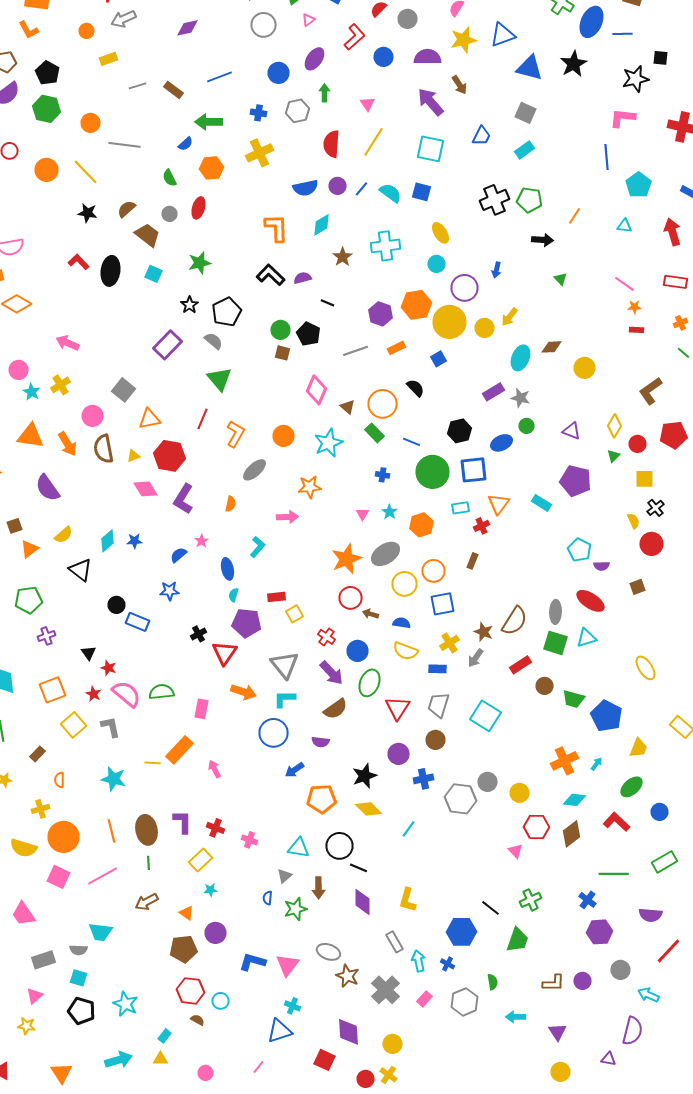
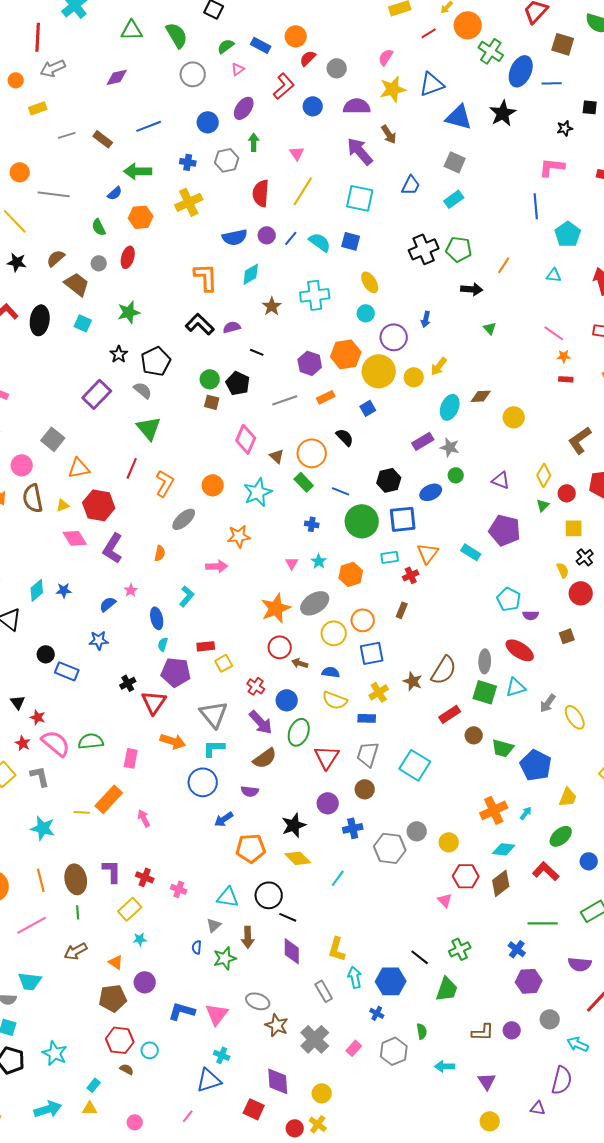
black star: (636, 79) -> (565, 128), size x0.6
gray arrow: (476, 658) -> (548, 703), moved
cyan arrow: (418, 961) -> (355, 977), moved

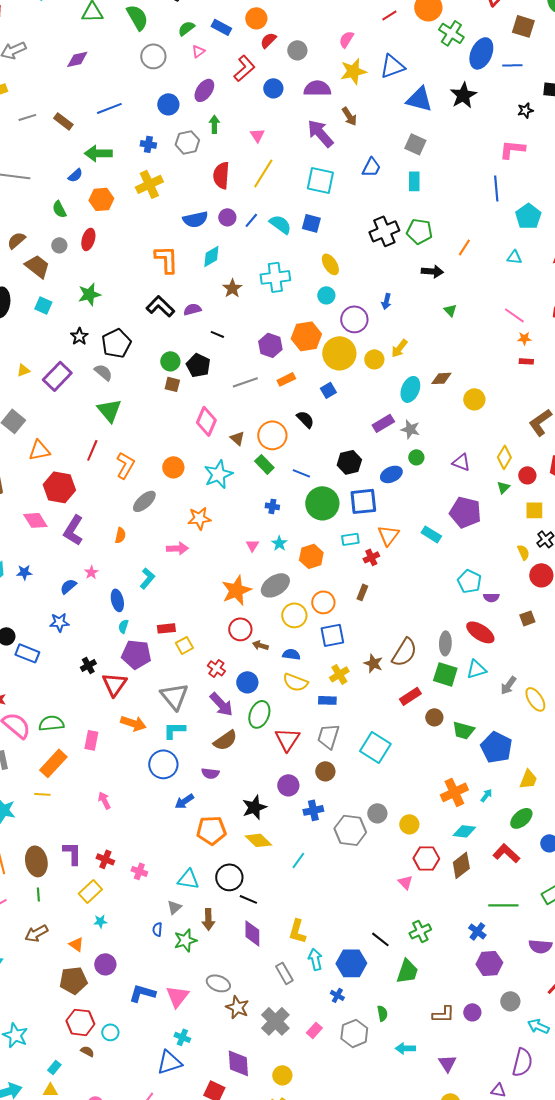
cyan rectangle: (454, 199) -> (414, 181), turned -54
yellow triangle: (63, 505) -> (23, 370), moved
orange rectangle: (109, 799) -> (53, 763), moved

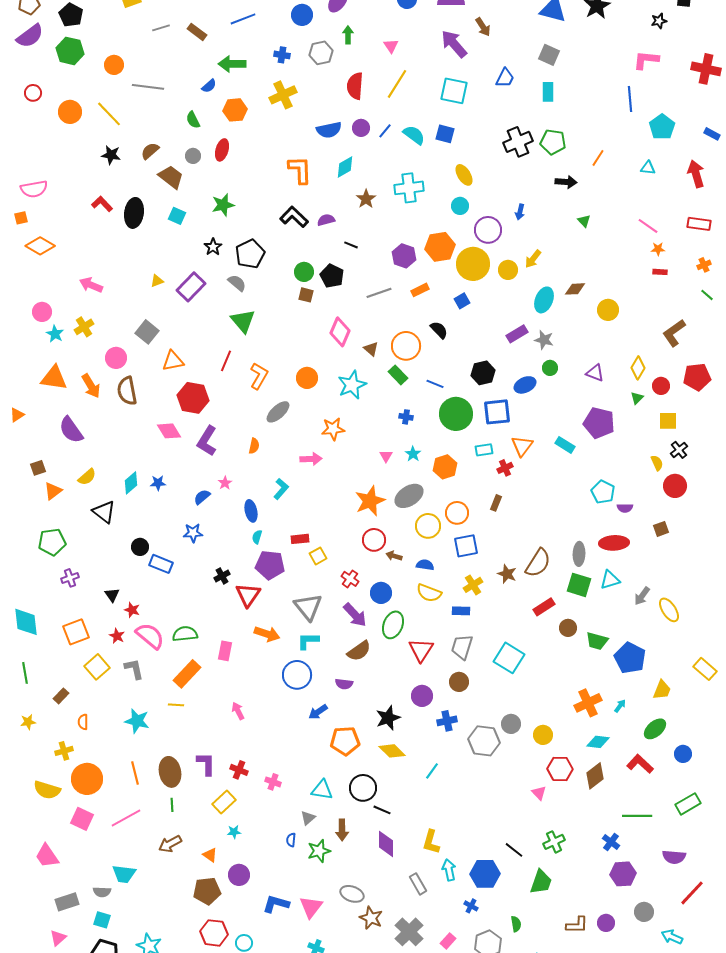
red ellipse: (480, 632) -> (614, 543), turned -36

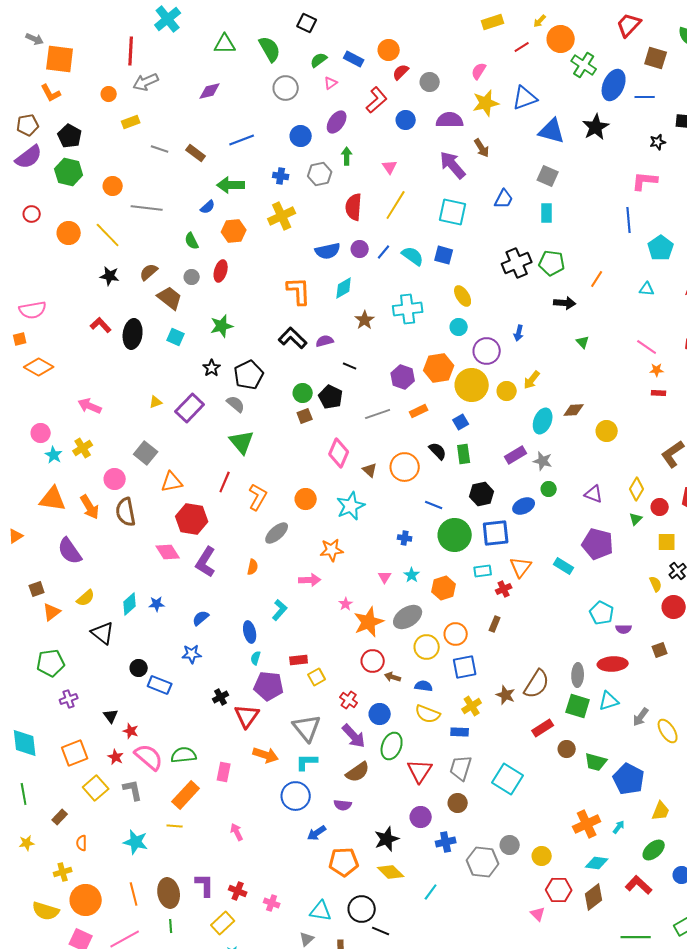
gray line: (161, 28) -> (160, 149), turned 36
brown square: (306, 295) -> (305, 416), turned -35
green rectangle: (398, 375) -> (464, 454), moved, turned 36
pink star: (225, 483) -> (346, 604), moved

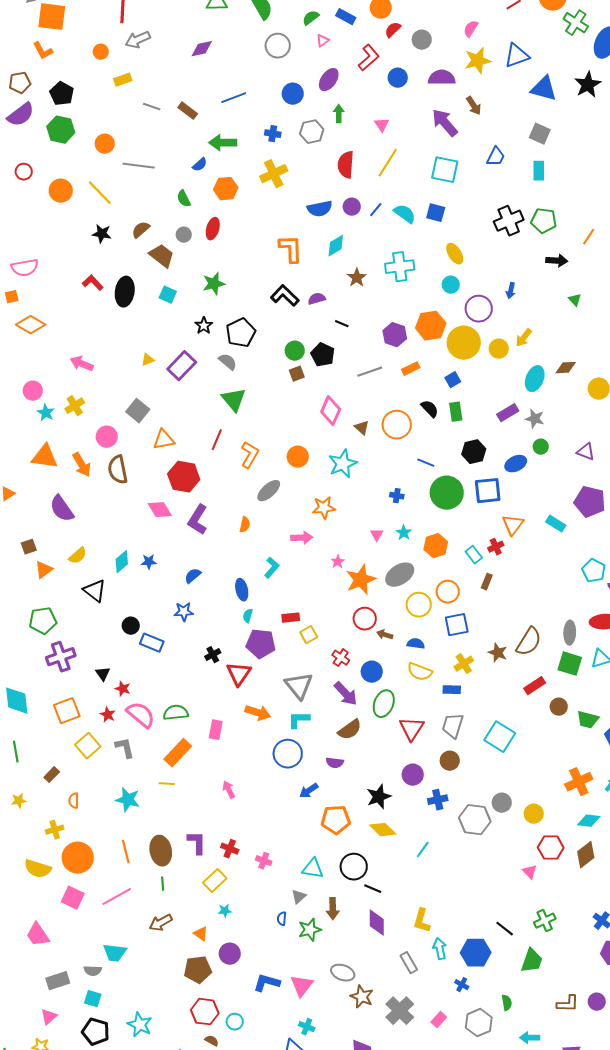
cyan rectangle: (483, 571) -> (474, 555), moved, turned 60
purple cross: (69, 699) -> (61, 657), size x1.6

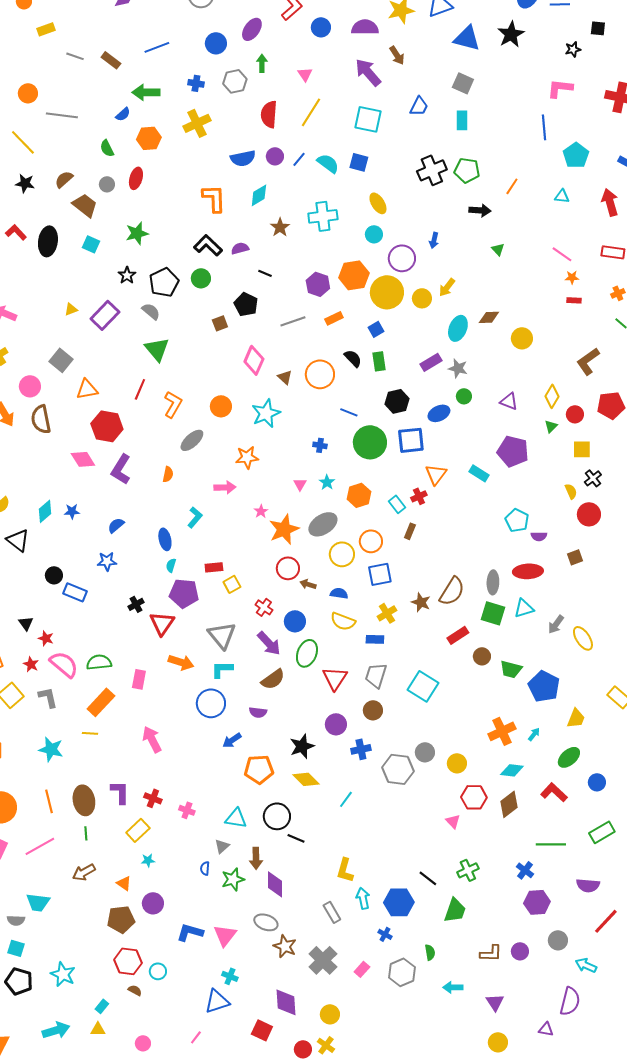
green circle: (295, 351) -> (201, 278), moved
pink arrow: (229, 790) -> (152, 739), size x1.5
purple diamond: (377, 923) -> (275, 884), moved

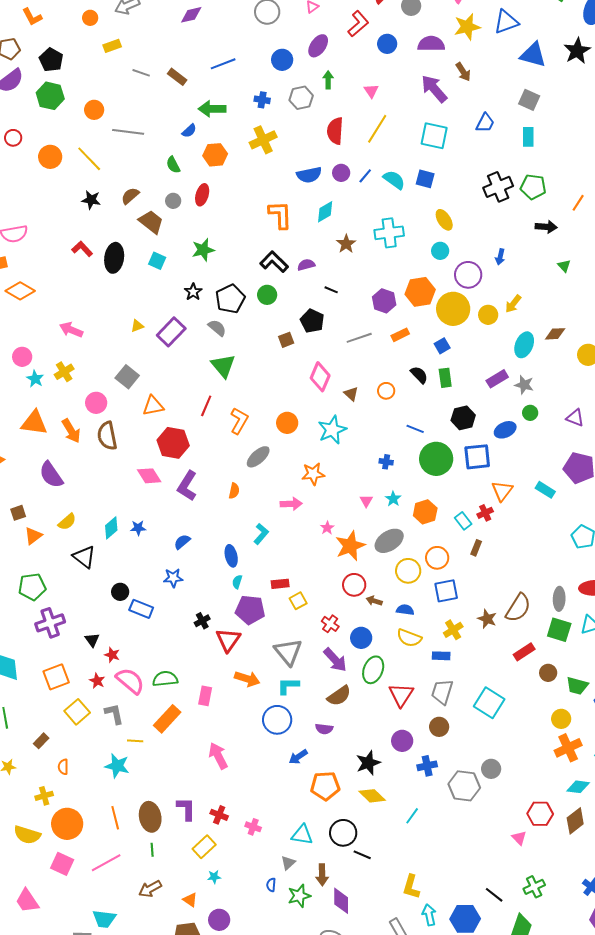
orange circle: (320, 374) -> (386, 391), size x0.6
yellow line: (90, 733) -> (135, 741), moved
yellow circle: (457, 763) -> (561, 719), moved

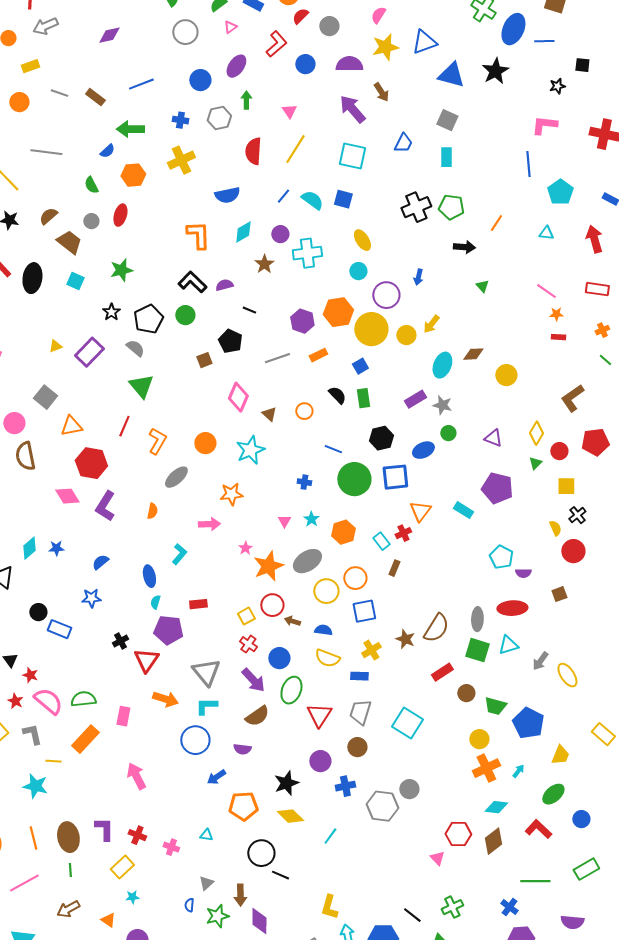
orange circle: (94, 110) -> (19, 102), moved
purple circle: (341, 173) -> (280, 234), moved
yellow square: (298, 601) -> (246, 616), moved
cyan triangle: (302, 835) -> (206, 835), moved, size x0.6

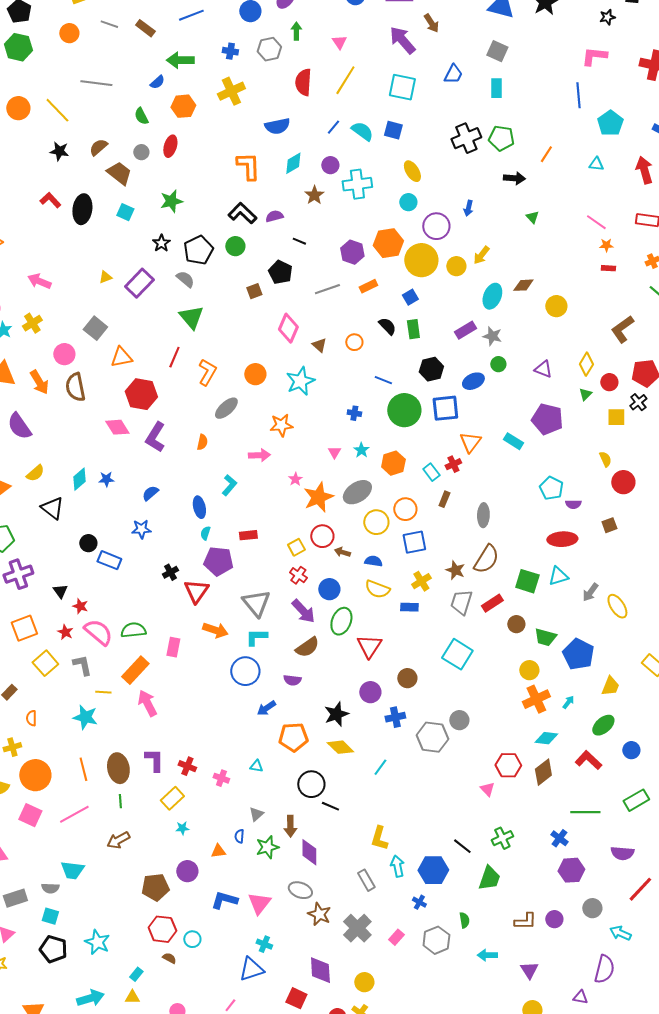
black cross: (577, 515) -> (638, 402), moved
gray ellipse: (477, 619) -> (483, 515), moved
gray trapezoid: (360, 712) -> (461, 602), moved
pink arrow: (136, 776) -> (147, 703), moved
orange triangle: (108, 920) -> (218, 851), moved, turned -42

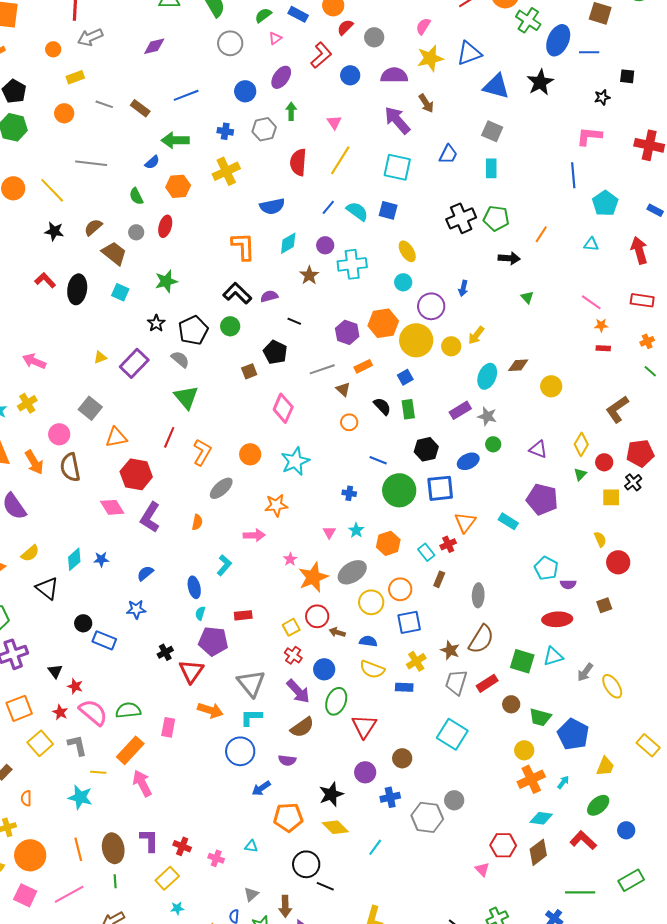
brown triangle: (319, 345) -> (343, 389), moved

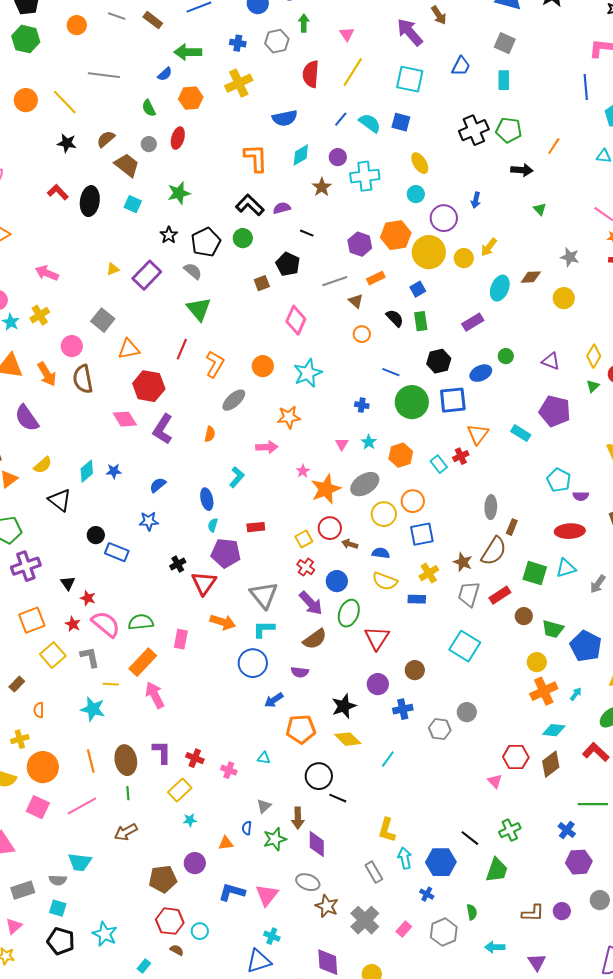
gray star: (487, 416) -> (570, 257), moved
brown rectangle: (439, 579) -> (512, 527), moved
gray hexagon: (427, 817) -> (440, 729), size x0.7

